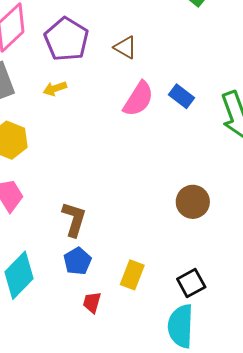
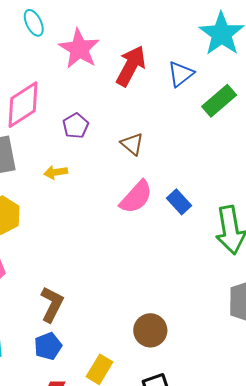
purple pentagon: (66, 39) -> (76, 126), size x0.6
brown circle: (193, 202) -> (150, 330), moved

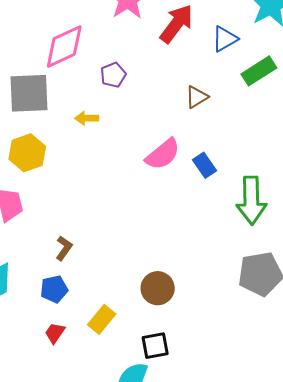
brown triangle: (132, 144) -> (197, 97), moved, turned 40
brown L-shape: (52, 304) -> (64, 248), size x0.7

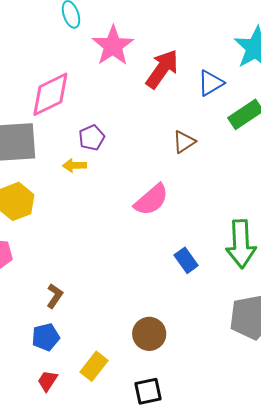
purple pentagon: (113, 75) -> (92, 138), moved
blue rectangle: (205, 165) -> (186, 260), moved

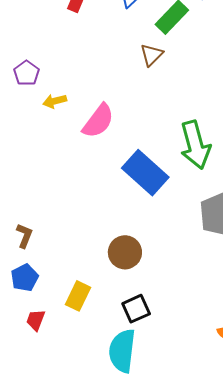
brown triangle: (184, 142) -> (152, 55), moved
yellow arrow: (74, 165) -> (55, 101), moved
blue rectangle: (186, 260) -> (145, 173), size x1.8

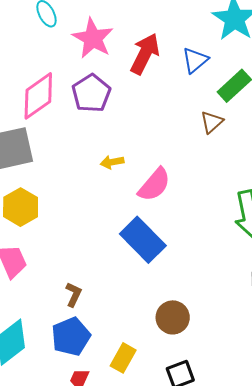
purple pentagon: (27, 73) -> (91, 93), moved, size x1.5
blue rectangle: (145, 173) -> (143, 240), moved
blue pentagon: (25, 278) -> (71, 337), size x1.4

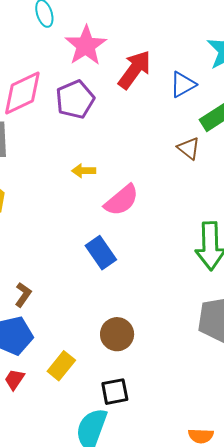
brown triangle: (212, 122) -> (189, 148), turned -50
blue rectangle: (143, 240) -> (101, 253), size x0.7

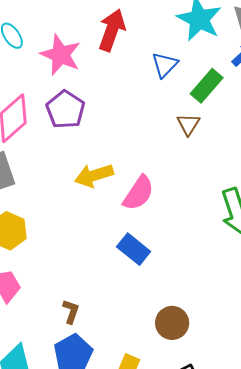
red arrow: (135, 70) -> (112, 30), moved
brown triangle: (189, 148) -> (188, 124), turned 40
yellow arrow: (84, 171) -> (94, 176), size x1.6

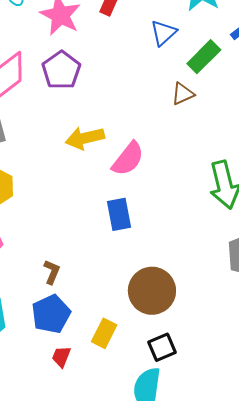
brown triangle: (188, 124) -> (183, 94), turned 30
blue rectangle: (134, 249) -> (119, 214), turned 36
brown circle: (172, 323) -> (152, 291), size x1.4

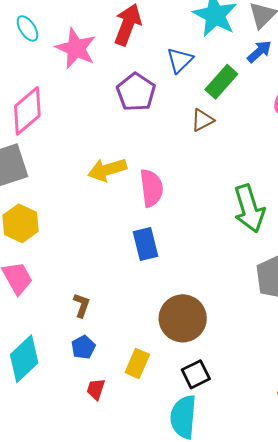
purple pentagon: (61, 70) -> (136, 92), moved
pink semicircle: (128, 159) -> (151, 188), turned -42
blue pentagon: (51, 314) -> (83, 347), size x0.6

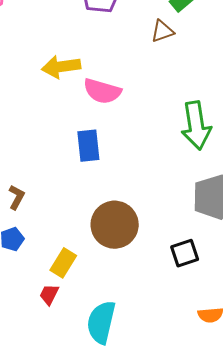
pink semicircle: (151, 188) -> (102, 91), turned 105
black square: (196, 374) -> (185, 253), moved
red trapezoid: (96, 389) -> (49, 294), moved

